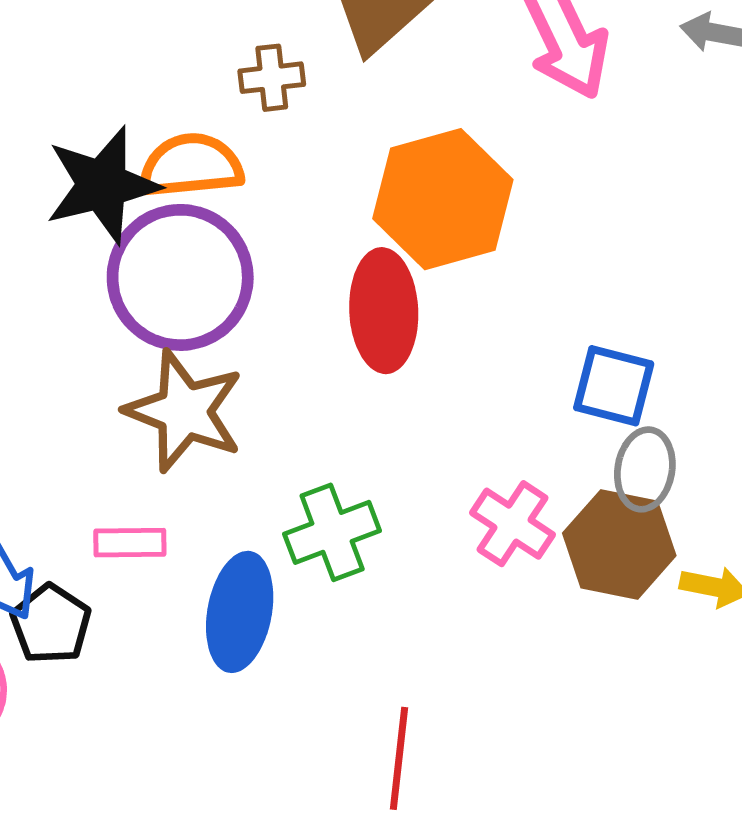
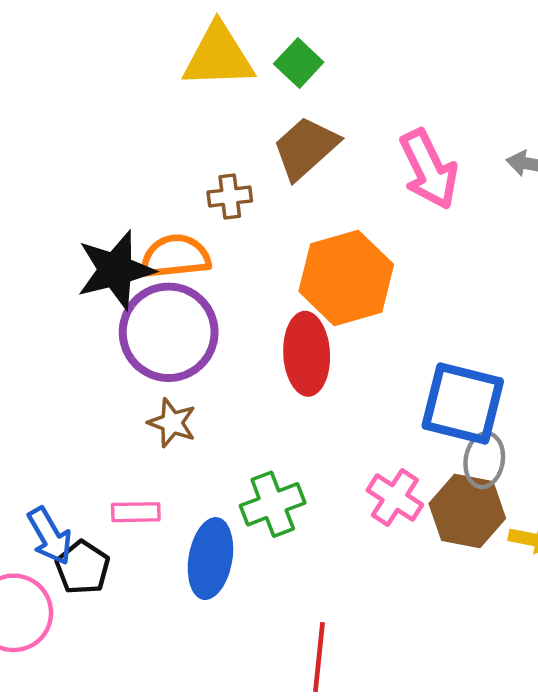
blue square: (614, 386) -> (463, 404), size x1.5
brown star: (184, 411) -> (172, 423), size x0.6

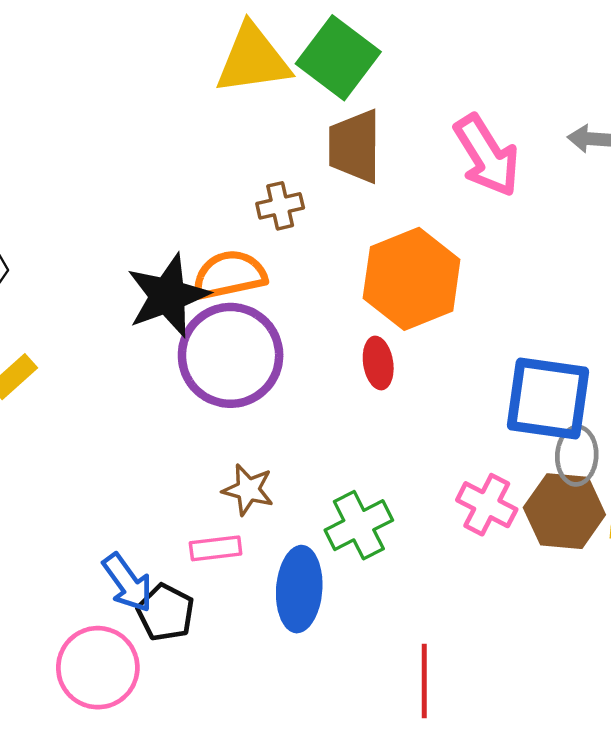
green square: (299, 63) -> (338, 58), size x1.6
brown trapezoid: (305, 148) -> (355, 146), turned -42
red ellipse: (307, 354) -> (378, 363), size x0.6
brown star: (172, 423) -> (248, 490), moved

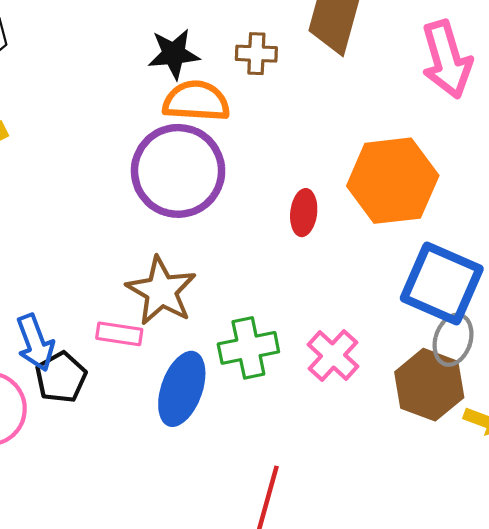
orange hexagon: (412, 279) -> (393, 181), moved
black star: (168, 296) -> (174, 54), moved, size x0.7
brown star: (248, 490) -> (161, 291), size x1.5
pink cross: (487, 505) -> (333, 356), moved

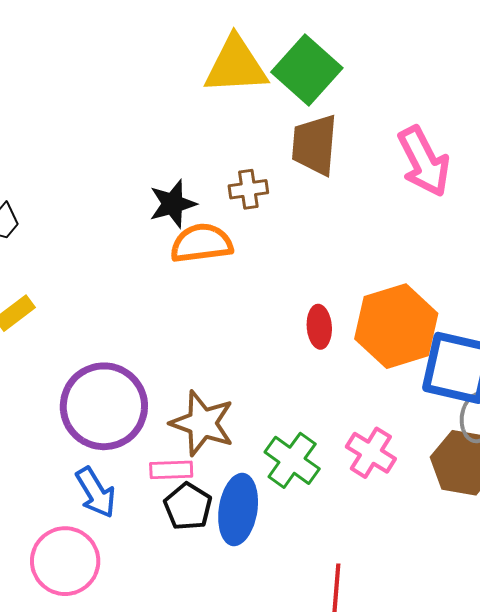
purple circle: (178, 171) -> (104, 406), moved
orange hexagon: (393, 181) -> (396, 326), moved
green cross: (248, 348) -> (292, 460), turned -32
black pentagon: (61, 377) -> (188, 507), moved

